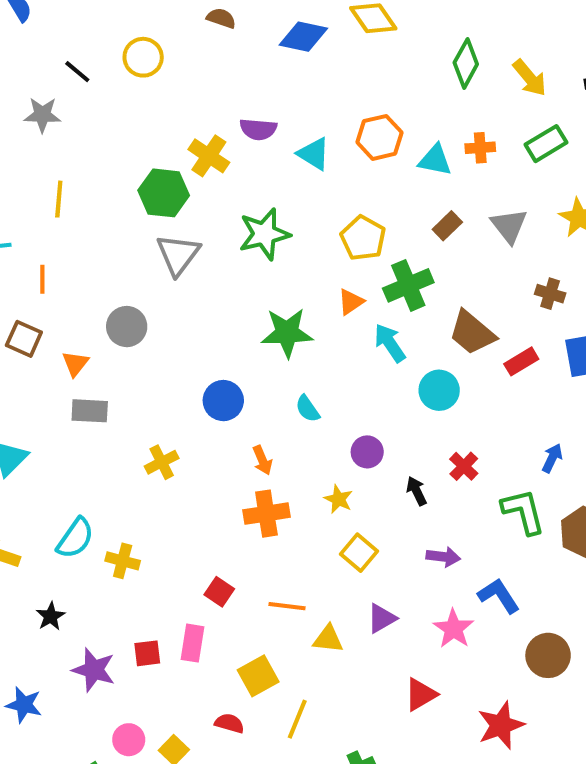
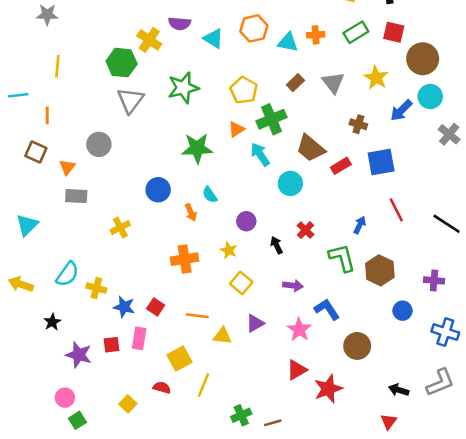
orange arrow: (262, 460) -> (191, 212), moved
red triangle: (421, 694) -> (297, 370), moved
blue star: (24, 705) -> (124, 307), moved
pink circle: (129, 740) -> (65, 398), moved

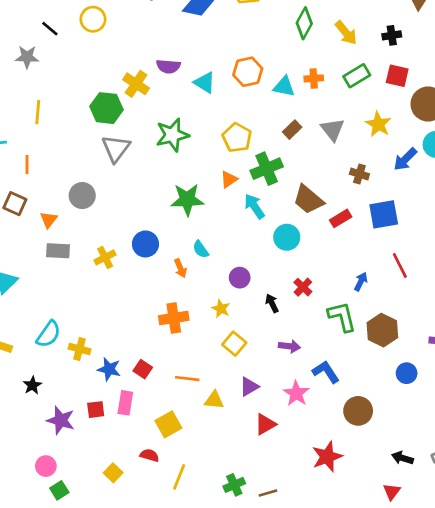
yellow cross: (120, 228) -> (105, 257), moved
red triangle: (297, 370) -> (265, 424), moved
yellow line: (203, 385) -> (179, 477), moved

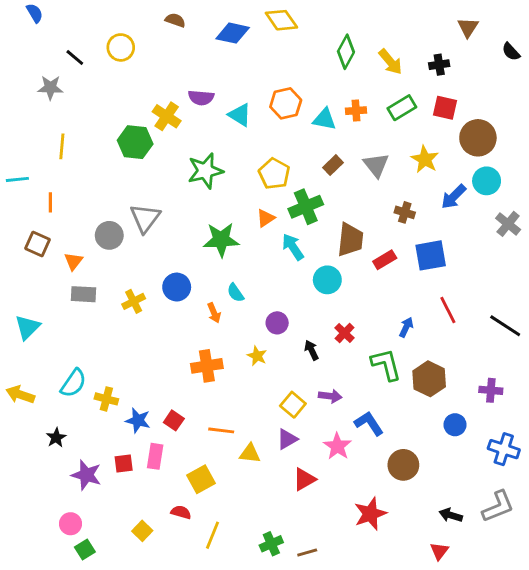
gray triangle: (116, 148) -> (145, 218), moved
brown trapezoid: (308, 200) -> (350, 240), turned -124
yellow square: (234, 344) -> (293, 405), moved

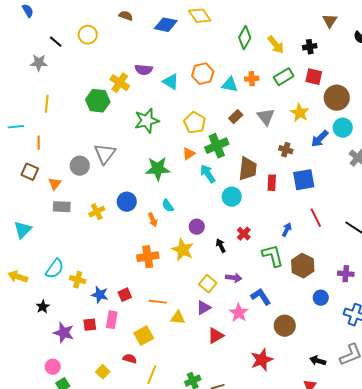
red rectangle: (385, 260) -> (272, 183), turned -56
yellow star: (257, 356) -> (183, 250), size x1.6
red square: (174, 420) -> (125, 295), turned 32

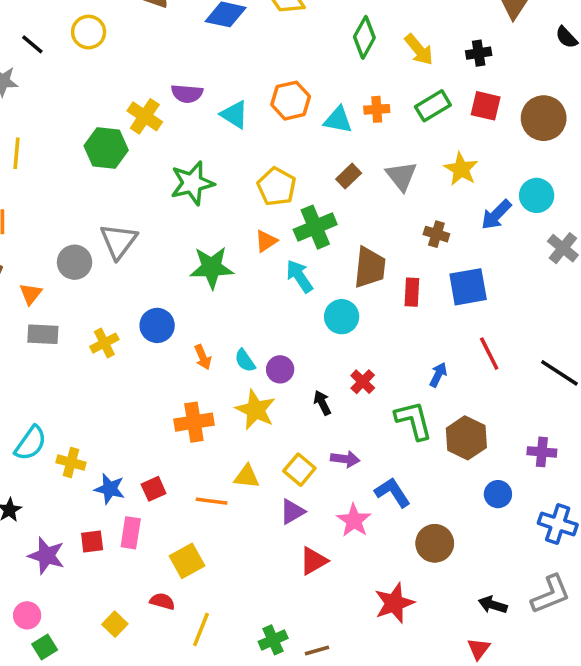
brown circle: (337, 98) -> (544, 118), moved
cyan semicircle: (168, 206) -> (245, 361), moved
yellow triangle: (178, 318) -> (247, 477), moved

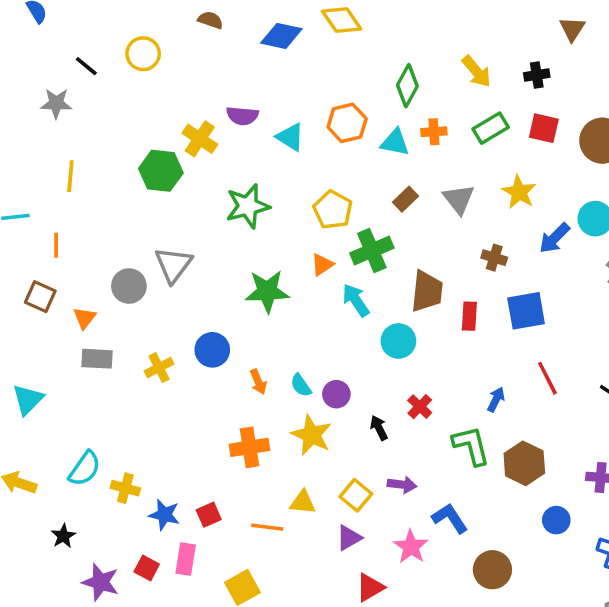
green diamond: (364, 37) -> (407, 86), moved
red square: (92, 542) -> (147, 568), turned 35

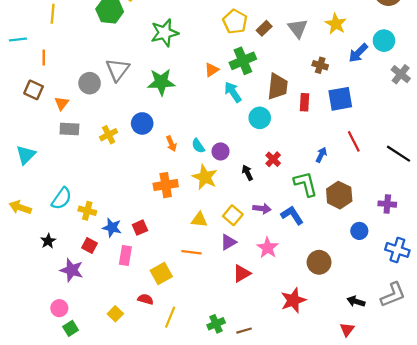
yellow pentagon: (333, 210) -> (235, 22), moved
green star: (267, 291) -> (161, 82), moved
blue L-shape: (450, 518) -> (292, 215), moved
orange line: (267, 527) -> (191, 252), moved
red square: (147, 568) -> (90, 245), moved

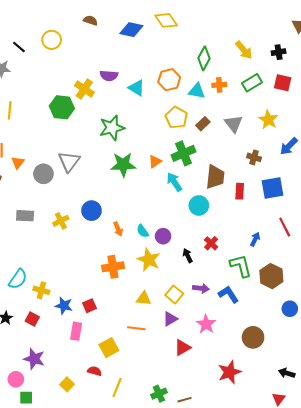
green star: (161, 82) -> (123, 165), moved
orange triangle: (62, 103) -> (18, 163), moved
red square: (90, 245) -> (32, 319), moved
purple star: (72, 270) -> (34, 359), moved
green square: (71, 328) -> (26, 398), turned 32

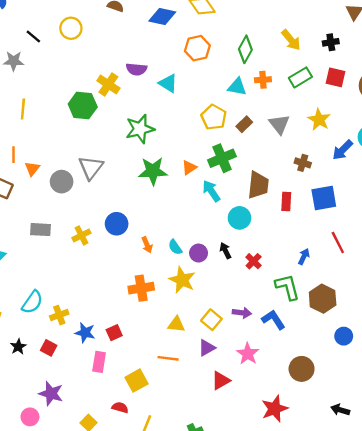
orange hexagon: (169, 80) -> (197, 48), moved
black arrow: (188, 256) -> (225, 251), moved
yellow cross: (41, 290) -> (59, 315), turned -35

